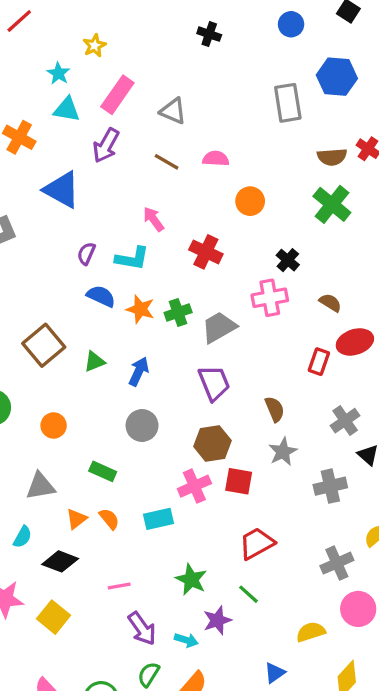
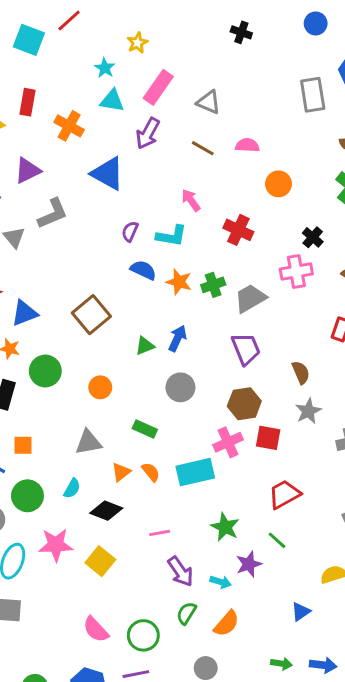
green triangle: (95, 362) -> (145, 346), moved
cyan rectangle: (158, 519) -> (195, 472), size x1.4

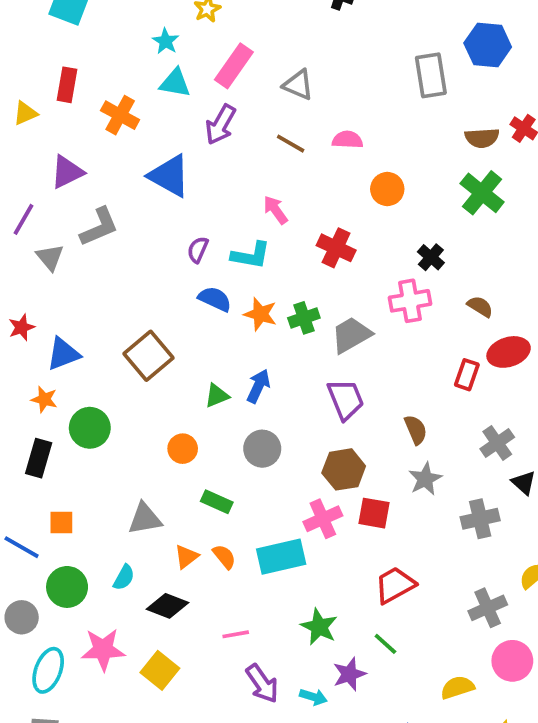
orange circle: (100, 387) -> (183, 449), moved

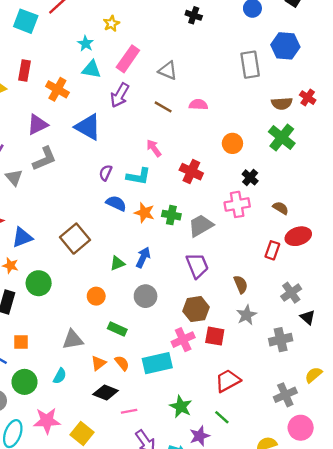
purple triangle: (67, 172) -> (37, 125), moved
orange circle: (387, 189) -> (232, 143), moved
green cross: (304, 318) -> (171, 215), turned 30
black diamond: (167, 606) -> (106, 392), moved

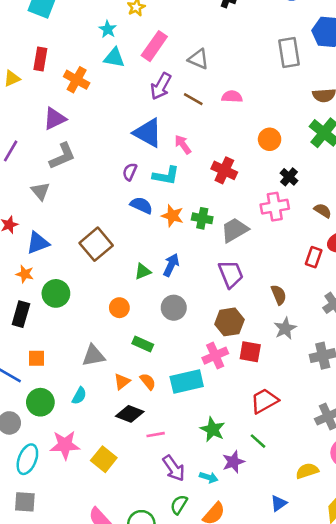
purple arrow: (120, 95) -> (161, 86), moved
blue triangle: (88, 127) -> (148, 133), moved
gray triangle: (14, 177) -> (40, 191), moved

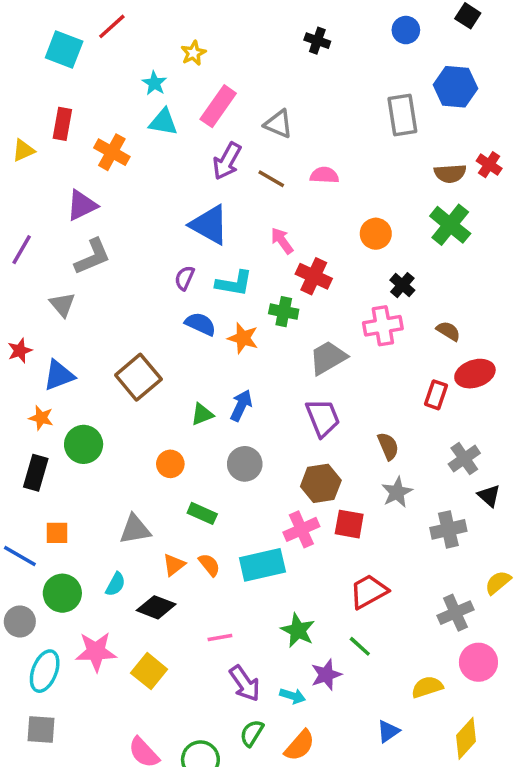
pink arrow: (183, 144) -> (282, 241), moved
green cross: (202, 218) -> (284, 312), moved
black diamond: (130, 414) -> (156, 607), moved

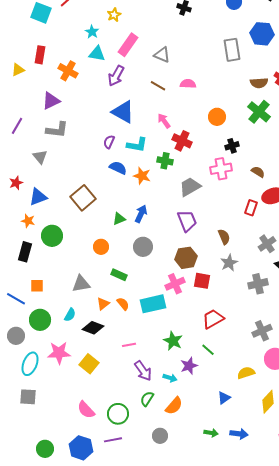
purple arrow: (227, 161) -> (116, 76), moved
gray L-shape: (92, 257) -> (57, 130), turned 30
black cross: (402, 285) -> (232, 146), turned 32

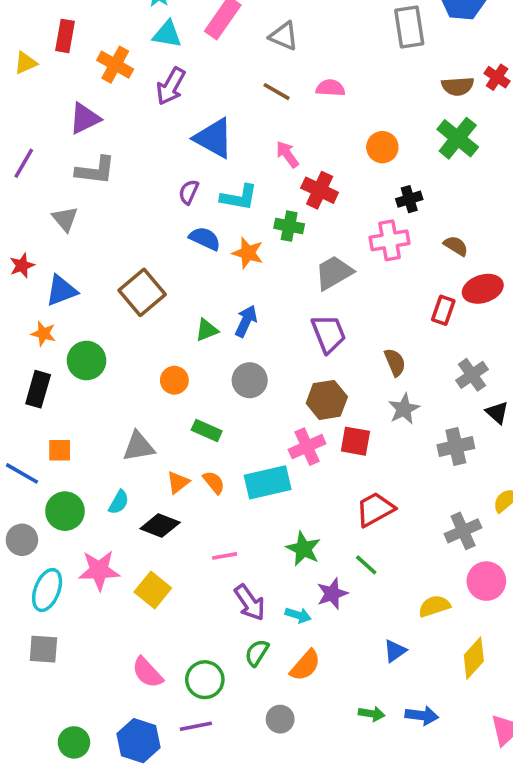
purple arrow: (116, 76) -> (171, 86), moved

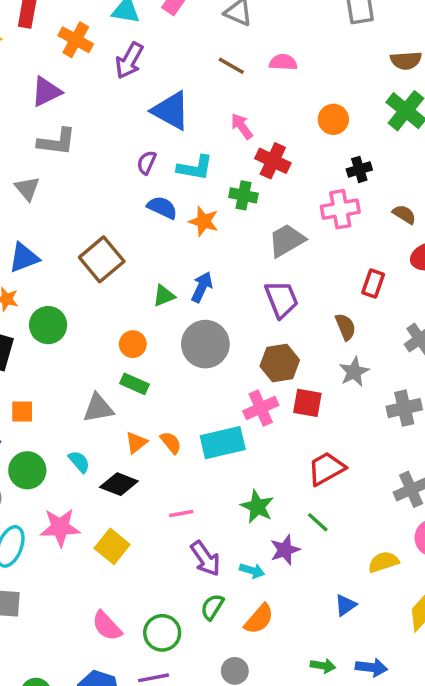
red rectangle: (443, 310) -> (373, 284), moved
gray circle: (250, 380) -> (205, 344), size x1.4
green rectangle: (207, 430) -> (135, 384), moved
cyan semicircle: (119, 502) -> (79, 462), turned -70

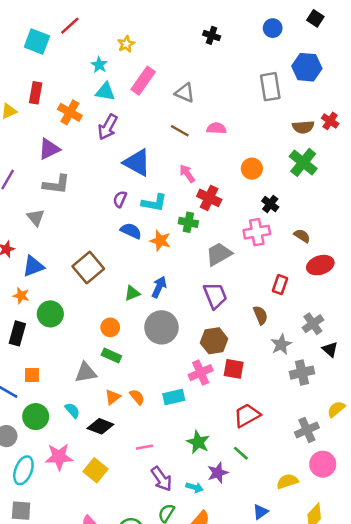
black cross: (359, 169) -> (270, 204), turned -35
gray star: (354, 372) -> (281, 344), moved
cyan rectangle: (223, 443) -> (174, 397), size x0.7

